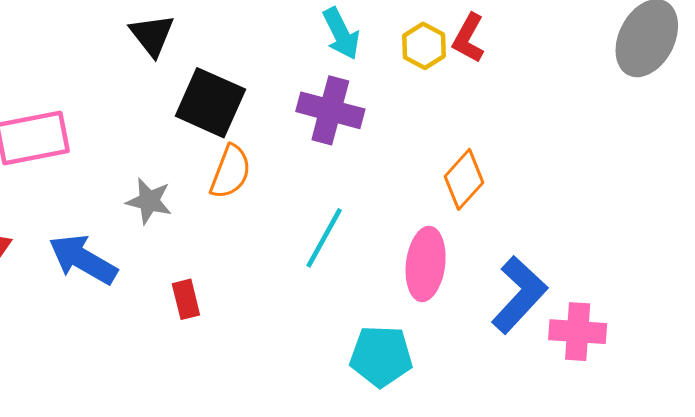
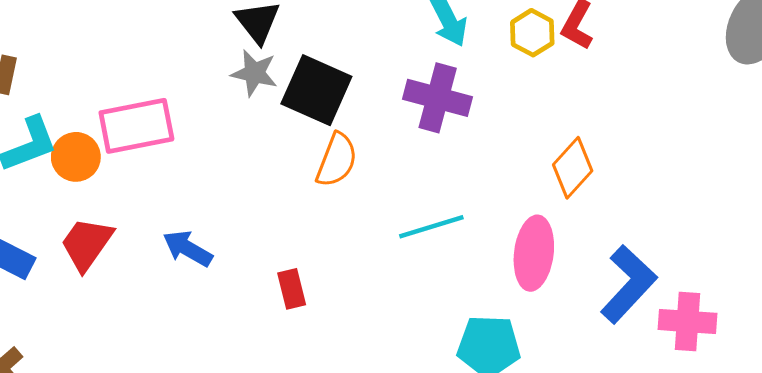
gray star: (149, 201) -> (254, 73), moved
cyan line: (324, 238) -> (431, 227), turned 44
blue arrow: (83, 259) -> (188, 248), size x0.7

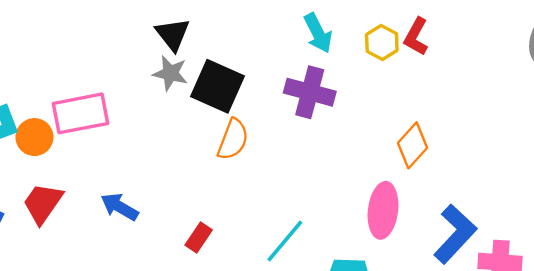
cyan line: (431, 227) -> (285, 241), moved, turned -33
red rectangle: (292, 289) -> (199, 237), turned 48

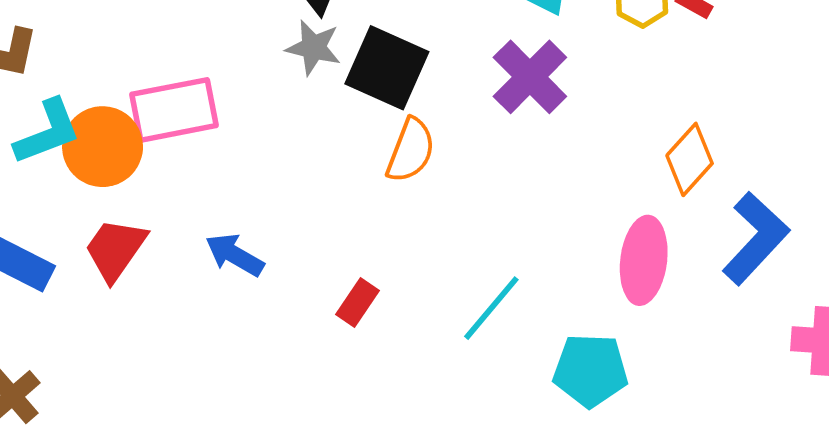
purple cross: (310, 92) -> (530, 77), turned 30
orange circle: (34, 137) -> (103, 147), size x1.4
blue L-shape: (455, 234) -> (756, 238), moved

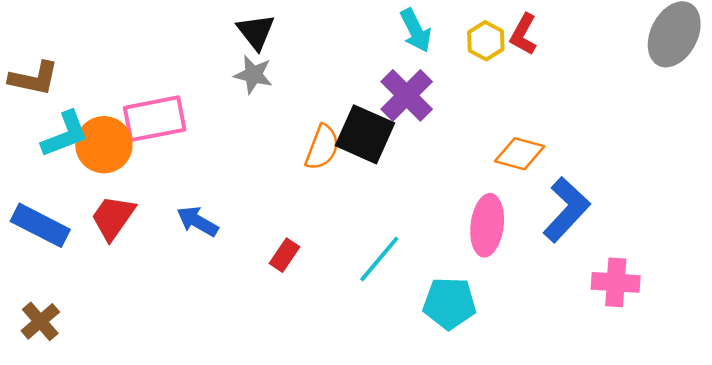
black square: (387, 68) -> (365, 134), moved
orange diamond: (690, 159) -> (520, 154), turned 63

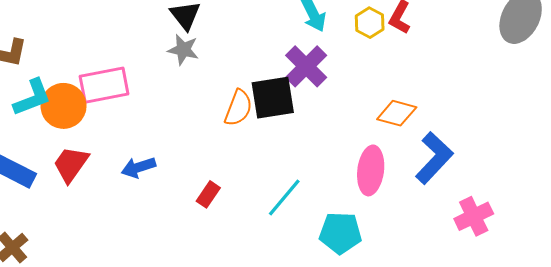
black square: (365, 134) -> (273, 98), turned -33
blue arrow: (197, 221) -> (138, 167), turned -48
pink cross: (616, 282) -> (474, 216), turned -30

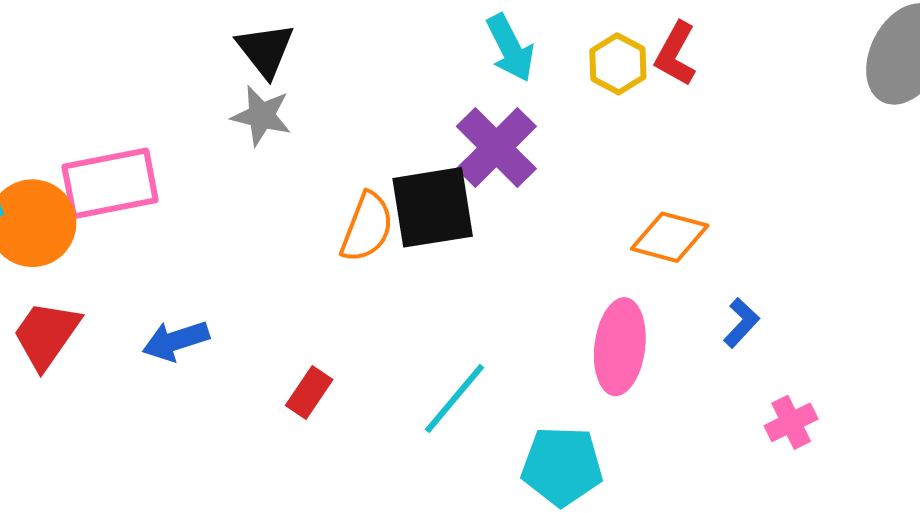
blue L-shape: (434, 158) -> (741, 323), size x0.5
pink cross: (474, 216) -> (791, 422), moved, size x0.7

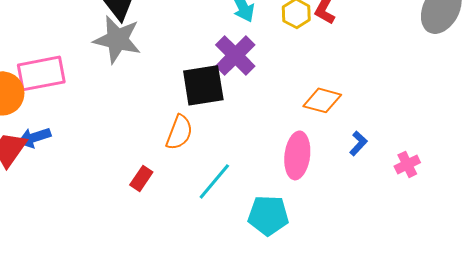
gray star: (261, 116) -> (117, 39), size x1.6
orange semicircle: (367, 227) -> (179, 132), moved
blue arrow: (176, 341) -> (34, 137), moved
pink cross: (791, 422) -> (407, 164), moved

